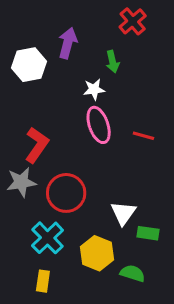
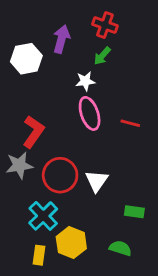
red cross: (133, 21) -> (105, 25), moved, turned -30
green arrow: (113, 62) -> (102, 56), turned 54
white triangle: (123, 213) -> (97, 181), moved
yellow hexagon: (97, 253) -> (71, 243), moved

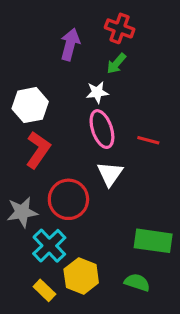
white hexagon: (26, 59) -> (30, 105), moved
gray star: (19, 165) -> (22, 212), moved
white triangle: (97, 181) -> (110, 174), moved
green rectangle: (134, 212) -> (153, 241), size x1.6
yellow rectangle: (39, 255) -> (44, 290), turned -54

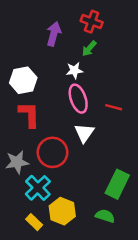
red L-shape: (38, 150) -> (29, 114), turned -36
green rectangle: (153, 241) -> (117, 184), turned -72

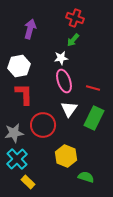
purple arrow: (54, 34) -> (30, 29), moved
green rectangle: (117, 184) -> (94, 118), moved
cyan cross: (38, 188) -> (17, 159), moved
yellow hexagon: (62, 211) -> (66, 156), moved

